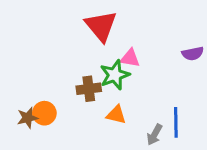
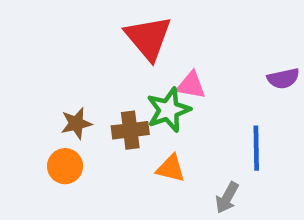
brown star: (28, 118) -> (76, 123), moved
blue line: (176, 122) -> (256, 148), moved

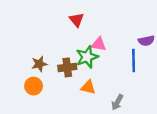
red triangle: (148, 38) -> (77, 20), size x0.6
blue line: (256, 148) -> (134, 60), moved

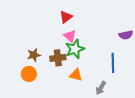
red triangle: (77, 20) -> (66, 17), turned 32
pink triangle: (99, 44) -> (70, 36), moved, turned 32
blue line: (134, 60) -> (113, 63), moved

